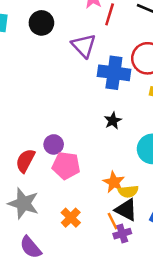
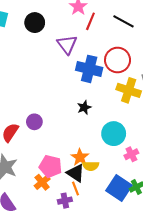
pink pentagon: (66, 166) -> (50, 166), moved
black triangle: (126, 210) -> (76, 173), moved
purple cross: (122, 234) -> (65, 201), moved

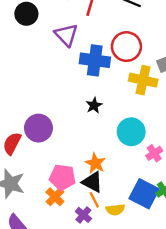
purple circle: (34, 122) -> (38, 128), size x1.5
yellow semicircle: (91, 166) -> (115, 210), moved
purple cross: (65, 201) -> (83, 215), turned -32

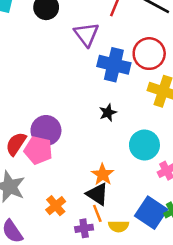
pink pentagon: (63, 177) -> (38, 150), moved
purple cross: (83, 215) -> (84, 228), turned 35

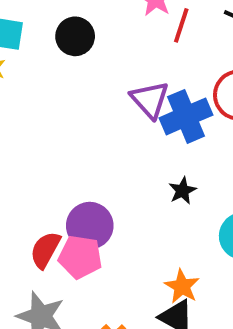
purple triangle: (86, 34) -> (150, 100), moved
blue cross: (114, 65) -> (186, 116), turned -32

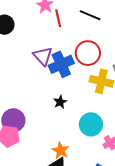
red line: (181, 25) -> (58, 18), turned -30

